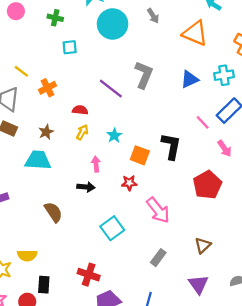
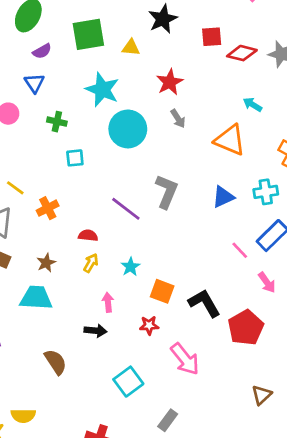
black L-shape: (171, 146) -> (204, 303), moved, turned -40
brown triangle: (203, 245) -> (262, 395), moved
gray rectangle: (158, 258) -> (168, 420), moved

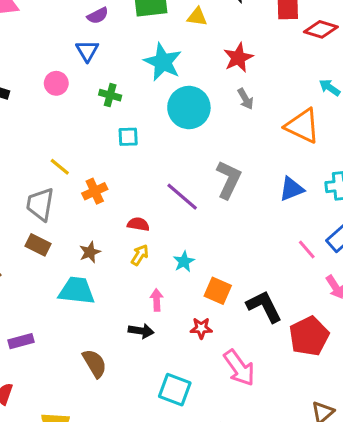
cyan square: (128, 382) -> (175, 390), turned -36

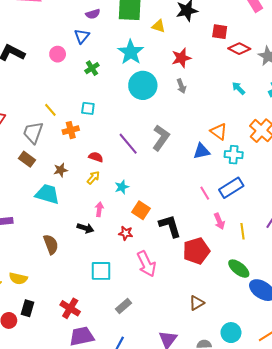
green cross: (110, 95) -> (92, 68), turned 32
orange triangle: (302, 126) -> (219, 132), moved, size x0.7
cyan square: (128, 137) -> (88, 108), moved
cyan square: (175, 390) -> (101, 271), turned -30

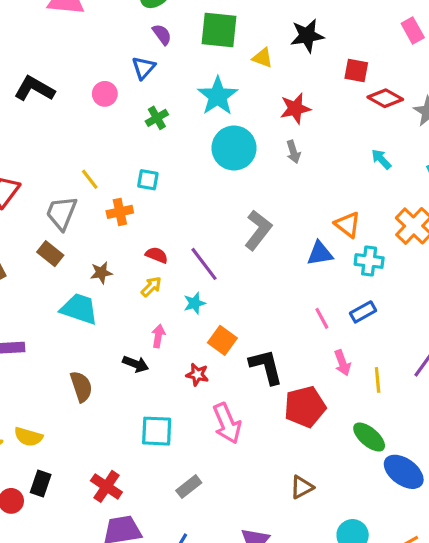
purple semicircle: (93, 14) -> (162, 34), turned -112
purple line: (128, 144) -> (204, 264), moved
blue rectangle: (231, 188) -> (363, 312), size x0.7

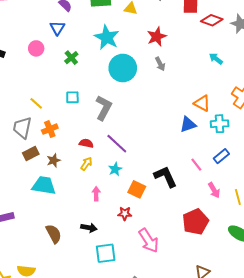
orange cross: (120, 212) -> (50, 129), moved
gray L-shape: (258, 230) -> (104, 108), moved
brown rectangle: (50, 254) -> (31, 154), moved, turned -56
black arrow: (136, 364) -> (89, 228), moved
black L-shape: (266, 367) -> (165, 177), moved

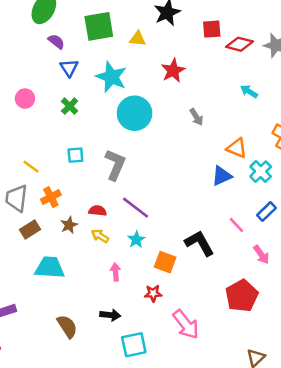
blue triangle: (57, 28) -> (69, 68), moved
gray arrow: (160, 64) -> (196, 117), moved
cyan cross: (220, 124) -> (261, 172), turned -36
brown star: (54, 160) -> (69, 225), moved
yellow arrow: (86, 164) -> (100, 236), turned -88

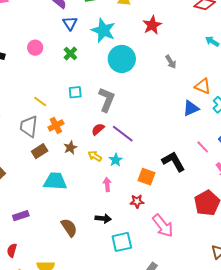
red semicircle: (98, 211) -> (98, 129), moved, turned -48
cyan star: (136, 240) -> (116, 160), moved

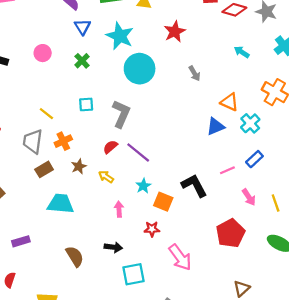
pink line: (203, 147) -> (227, 170), turned -72
cyan star: (116, 160) -> (143, 186), moved

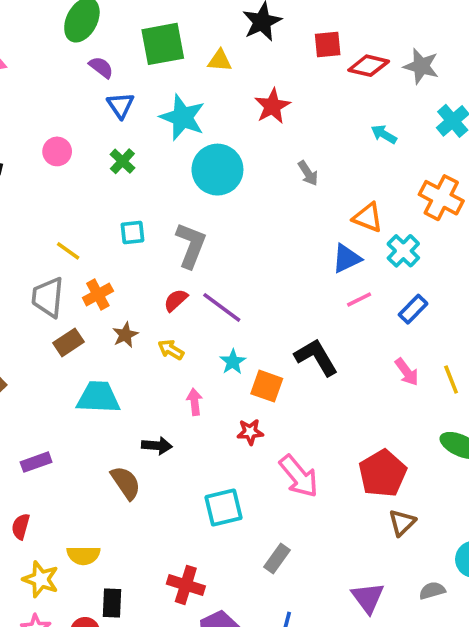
pink line: (227, 170) -> (359, 299), moved
red pentagon: (230, 233) -> (383, 473), moved
black arrow: (113, 247) -> (157, 446), moved

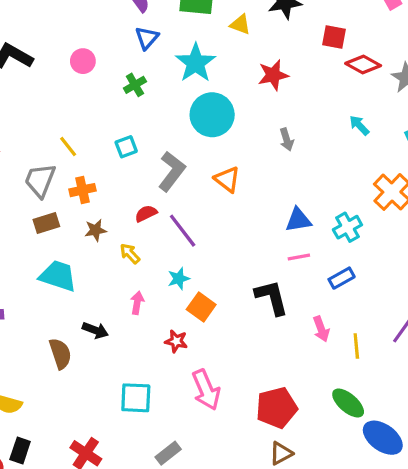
orange triangle: (368, 217) -> (227, 179), moved
cyan square: (132, 233) -> (126, 147), turned -30
black L-shape: (316, 357) -> (272, 297), moved

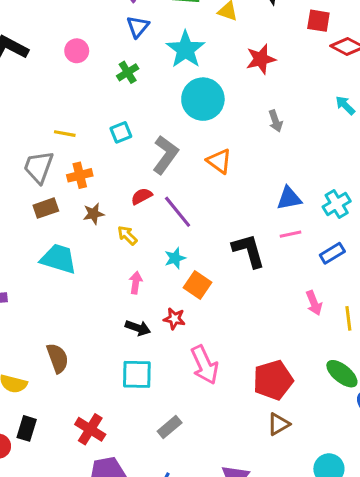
yellow line: (68, 146) -> (65, 134), turned -40
black L-shape: (272, 297) -> (249, 251), moved
black arrow: (95, 330) -> (138, 328), moved
brown semicircle: (60, 354) -> (58, 358), moved

